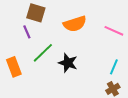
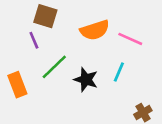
pink line: (114, 31) -> (130, 39), moved
cyan line: (114, 67) -> (119, 72), moved

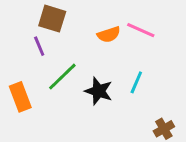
orange semicircle: (95, 30) -> (109, 35), size x0.7
pink line: (130, 39) -> (141, 30), moved

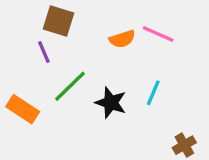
orange rectangle: (20, 97) -> (23, 109), turned -36

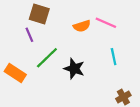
cyan line: (153, 93) -> (114, 57), moved, turned -35

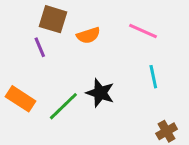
orange semicircle: (82, 26) -> (88, 35), moved
green line: (47, 58) -> (63, 106), moved

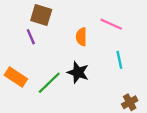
orange semicircle: (88, 35) -> (81, 37), moved, turned 108

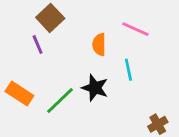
brown square: (41, 15) -> (50, 18), turned 30
cyan line: (119, 60) -> (128, 70), moved

